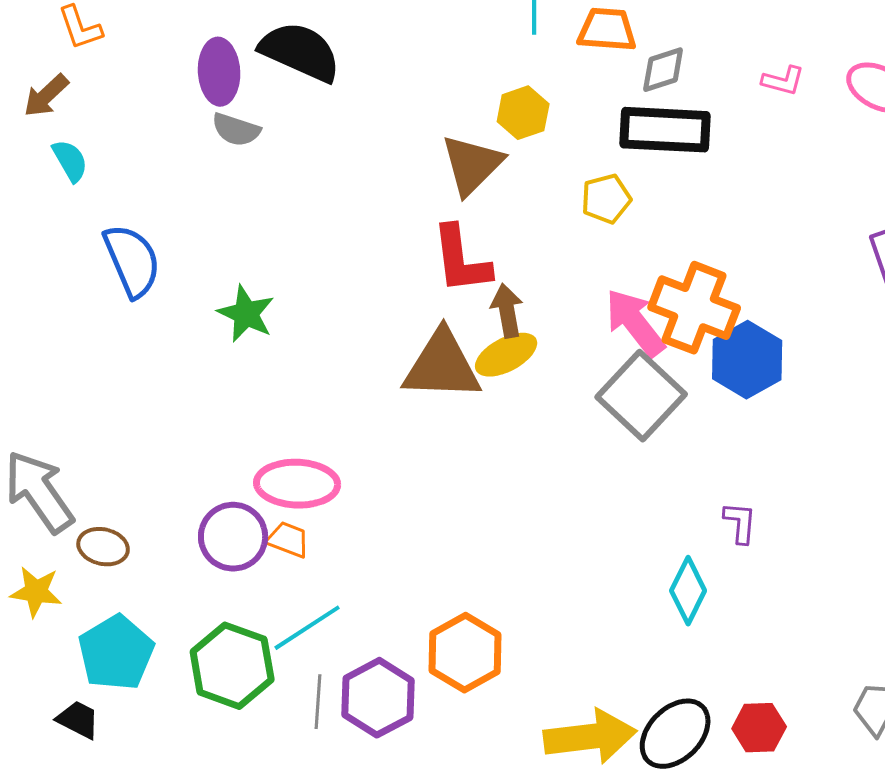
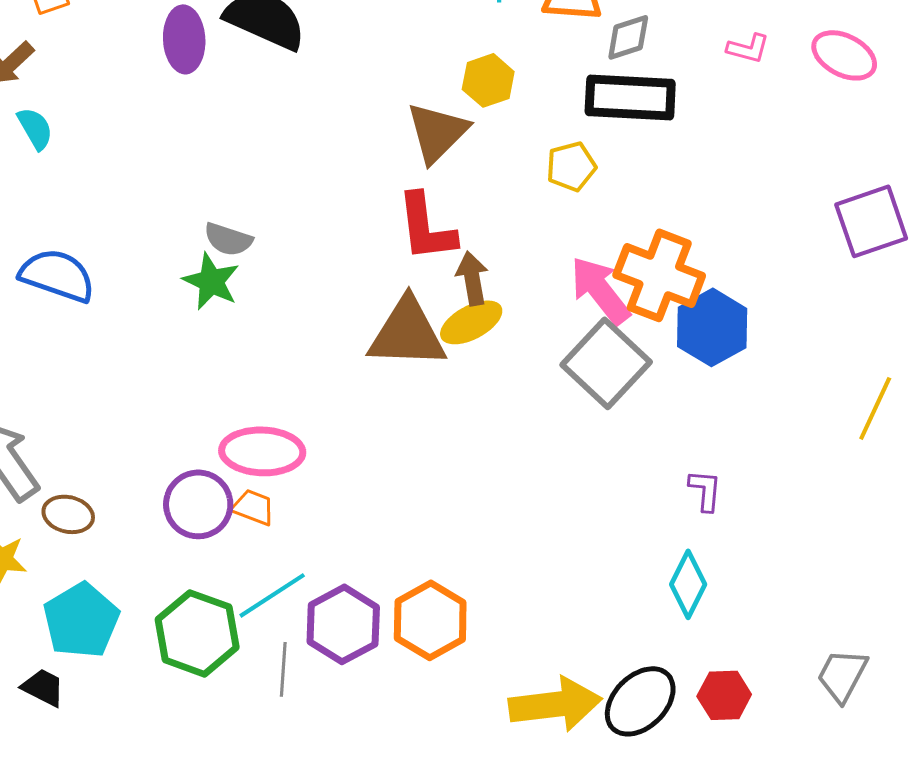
gray semicircle: (236, 130) -> (228, 239), moved
blue semicircle: (132, 261) -> (57, 275), moved, turned -48
cyan diamond: (688, 591) -> (688, 584), moved
purple hexagon: (378, 698) -> (343, 624), moved

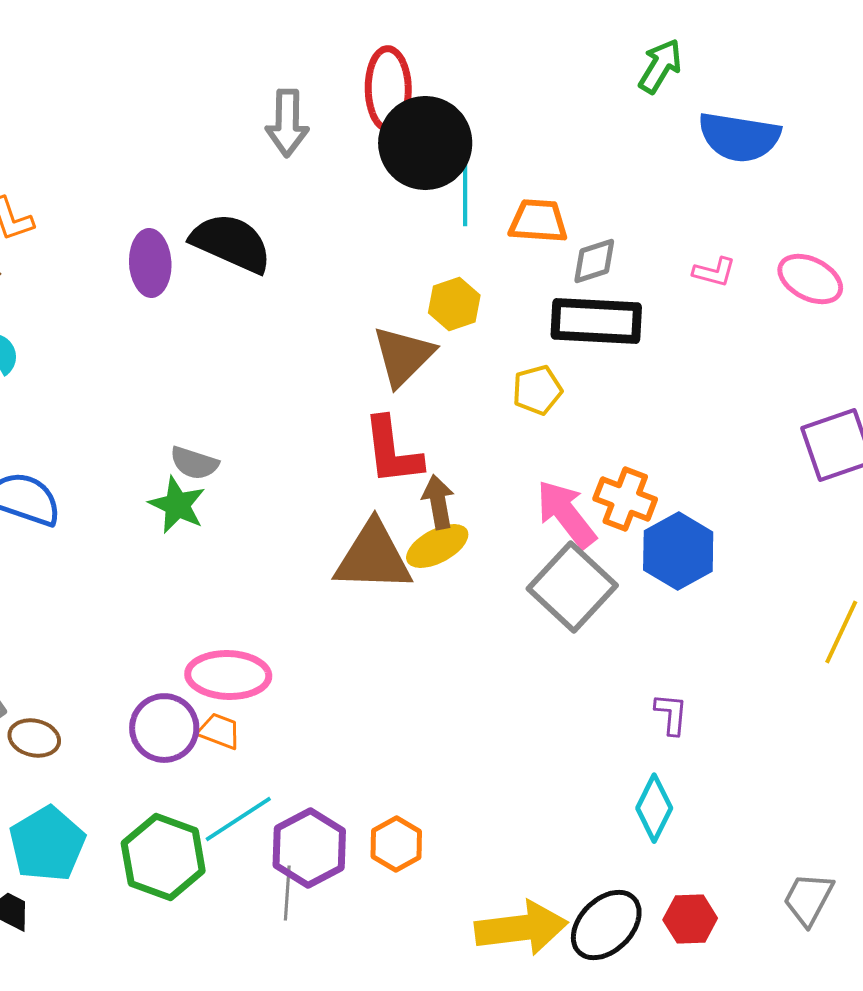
orange cross: (659, 275) -> (625, 499), size x0.7
orange hexagon: (430, 620) -> (396, 844), size x0.7
gray line: (283, 669) -> (287, 893), moved

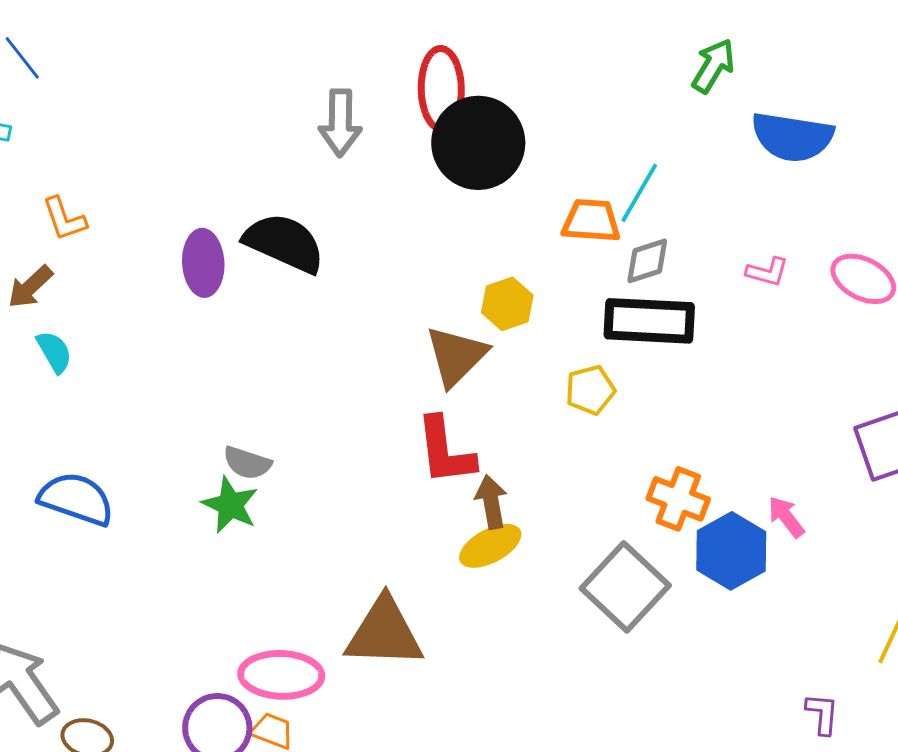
cyan line: (465, 193) -> (639, 193), moved, turned 30
pink arrow: (566, 514) -> (786, 517), moved, size x0.6
brown triangle: (373, 557) -> (384, 633), moved
purple L-shape: (671, 714) -> (822, 714), moved

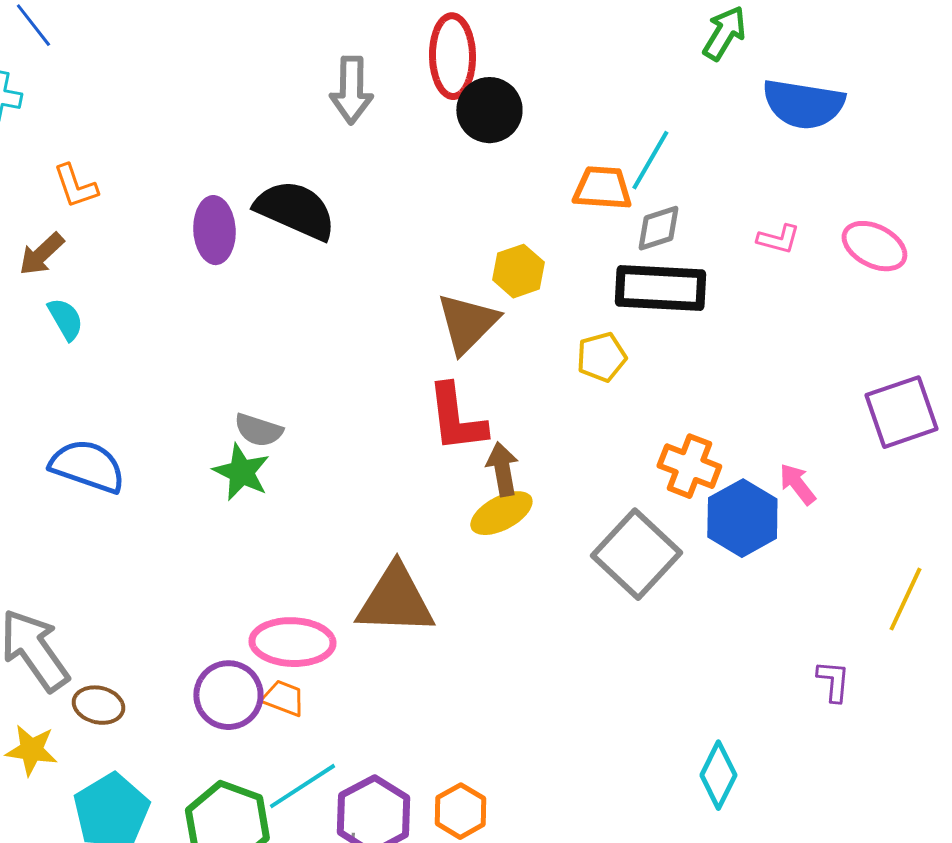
black circle: (478, 143) -> (489, 110), size x0.7

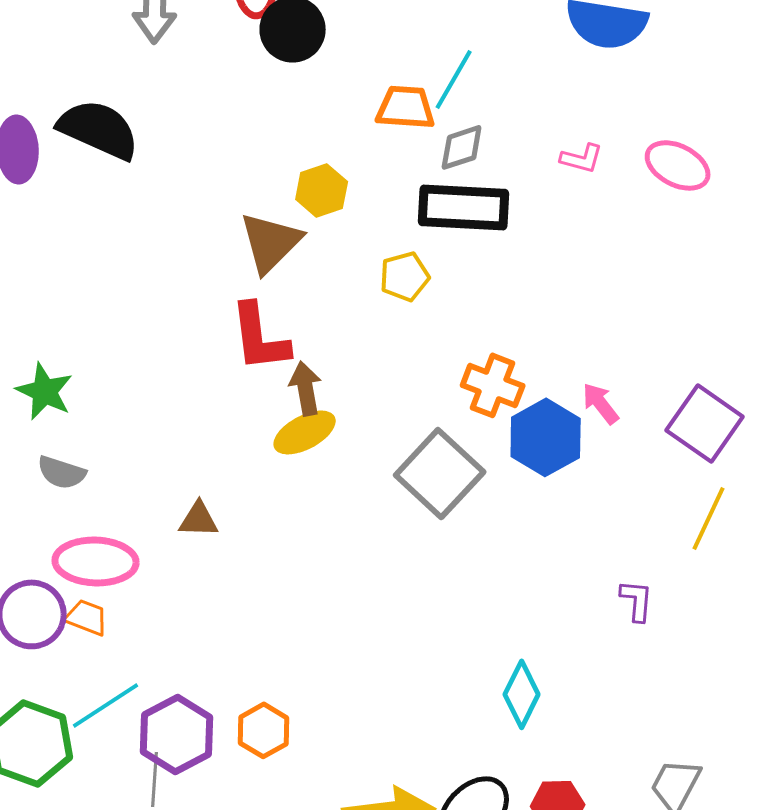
purple square: (901, 412) -> (705, 423), moved, turned -36
gray semicircle: (258, 430) -> (62, 472), moved
brown triangle: (395, 600) -> (199, 519), size x0.5

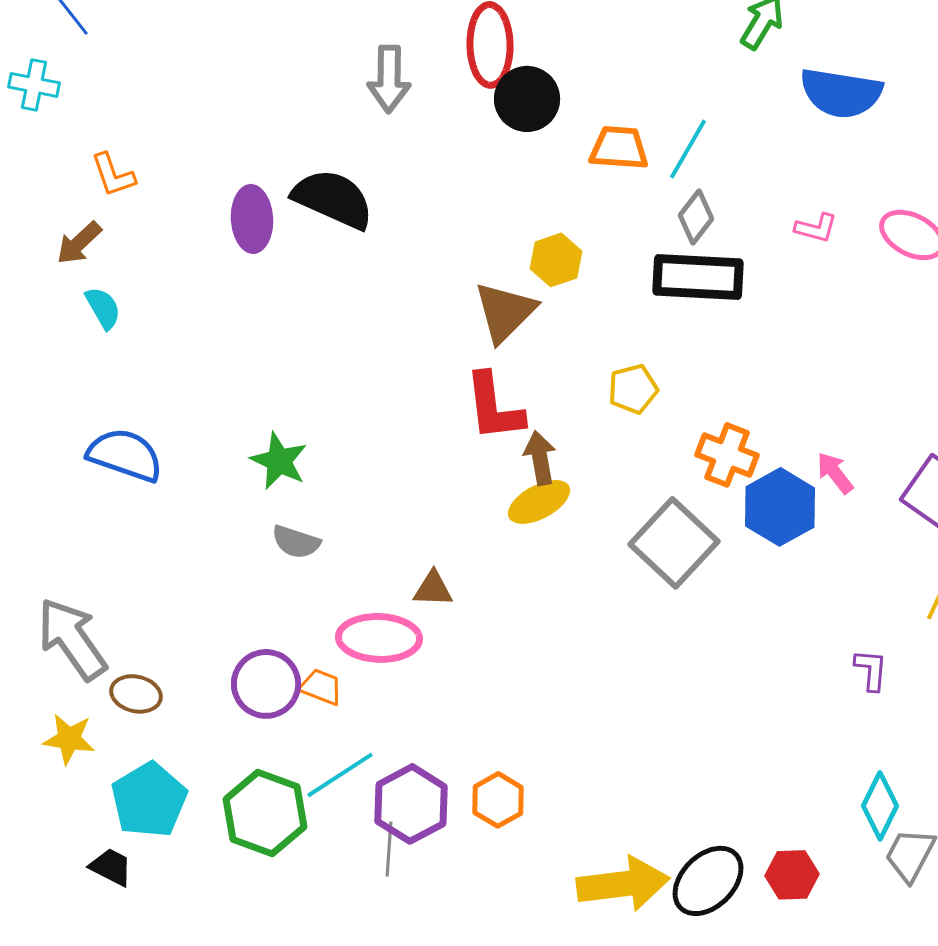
orange trapezoid: (406, 107) -> (619, 148), moved
gray diamond: (462, 147) -> (696, 217), turned -34
yellow pentagon: (405, 276) -> (633, 389), moved
pink ellipse: (96, 561) -> (379, 638), moved
cyan diamond: (522, 694) -> (880, 806), moved

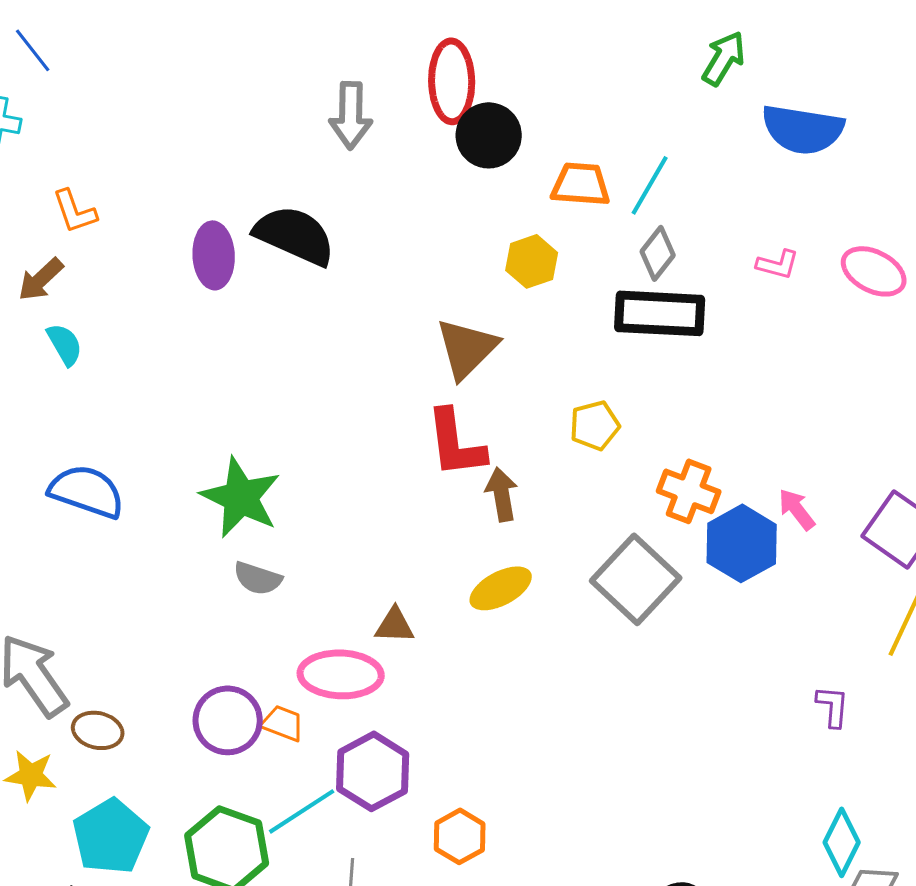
yellow hexagon: (556, 260) -> (532, 261), moved
green star: (279, 461) -> (241, 497), size x1.4
yellow ellipse: (539, 502) -> (501, 588), moved
purple hexagon: (411, 804) -> (373, 771), moved

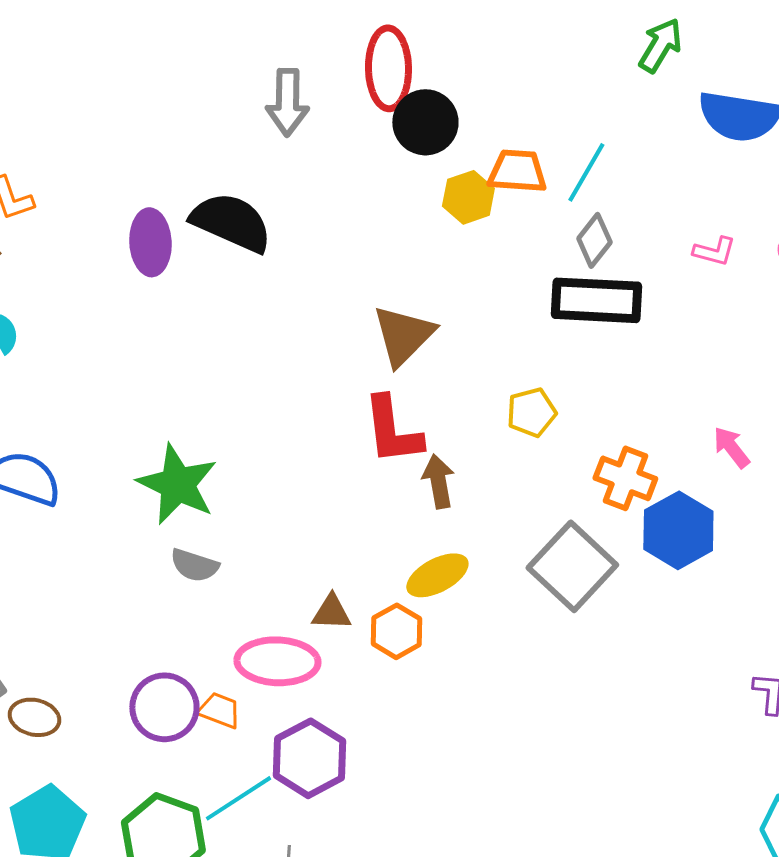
yellow hexagon: (532, 261) -> (468, 197), moved
pink arrow: (797, 509) -> (731, 447), moved
orange hexagon: (460, 836) -> (396, 631), moved

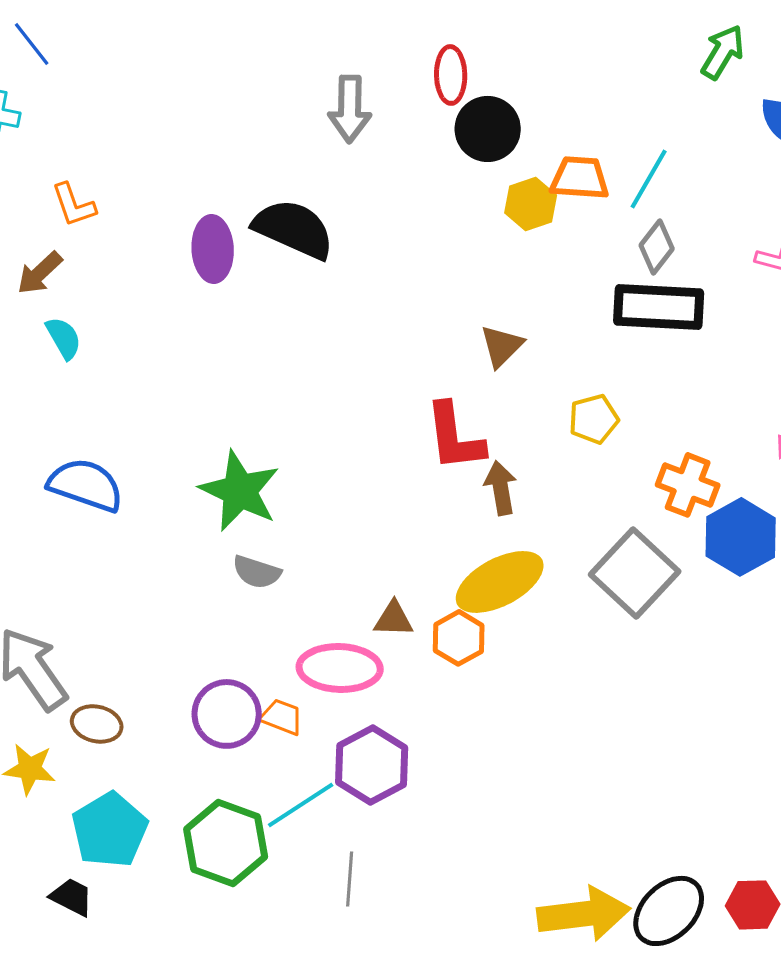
red ellipse: (388, 68) -> (451, 75), size x0.7
brown triangle: (403, 335) -> (502, 346), moved, size x0.7
yellow ellipse: (437, 575) -> (500, 582), size x1.4

